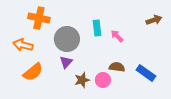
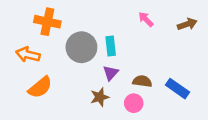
cyan rectangle: (97, 28) -> (111, 46), moved
pink arrow: (117, 36) -> (146, 19), moved
purple triangle: (66, 62) -> (111, 73), moved
pink circle: (103, 80) -> (134, 103), moved

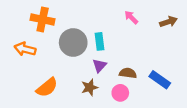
orange semicircle: (40, 87) -> (47, 87), moved

